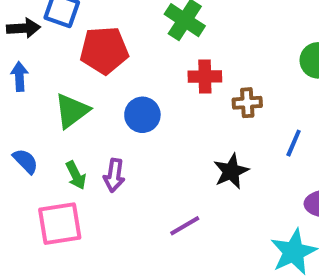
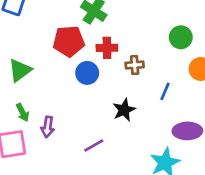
red pentagon: (104, 50) -> (69, 41), moved
blue circle: (142, 115) -> (87, 73), moved
purple arrow: (114, 175) -> (48, 127), moved

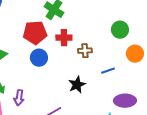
blue circle: (87, 73) -> (39, 58), moved
blue line: (165, 91) -> (108, 71), turned 48

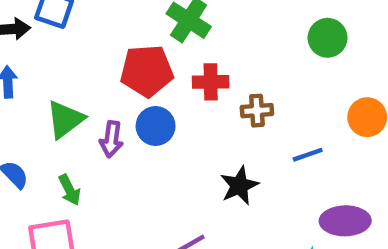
green circle: (120, 30) -> (328, 38), moved
purple arrow: (19, 98) -> (111, 139), moved

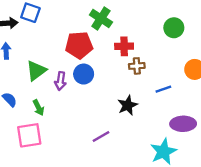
red cross: (211, 82) -> (124, 46), moved

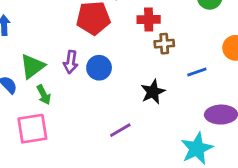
green triangle: (36, 71) -> (32, 66), moved
blue circle: (84, 74) -> (99, 68), moved

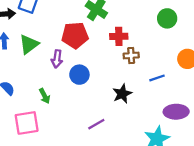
purple arrow: (71, 62) -> (57, 59), moved
green triangle: (32, 66) -> (29, 44), moved
green arrow: (44, 95) -> (45, 96), moved

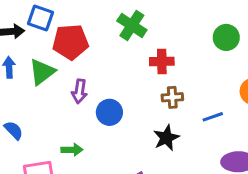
red pentagon: (75, 35) -> (70, 42), moved
brown cross: (131, 55) -> (172, 97), moved
green arrow: (45, 96) -> (72, 150), moved, turned -64

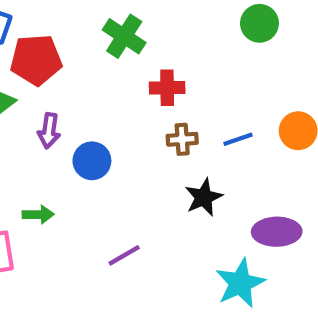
green circle: (226, 37) -> (259, 23), moved
blue line: (213, 117) -> (238, 139), moved
black star: (166, 138) -> (204, 197), moved

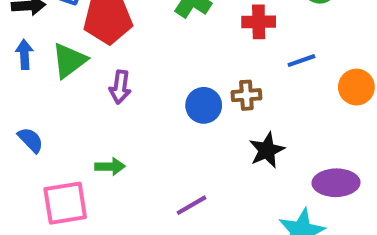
red cross: (167, 88) -> (259, 22), moved
blue line: (238, 139) -> (301, 61), moved
blue circle: (92, 161) -> (204, 105), moved

